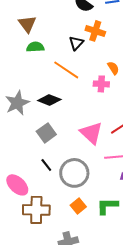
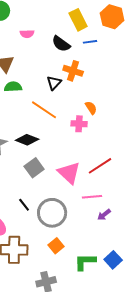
gray square: (46, 133) -> (34, 168), moved
green L-shape: (107, 206) -> (85, 262), moved

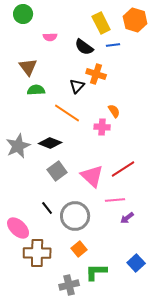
green L-shape: (85, 262) -> (96, 272), moved

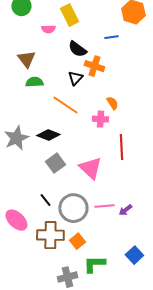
yellow rectangle: (101, 23) -> (69, 15), moved
black semicircle: (84, 47) -> (77, 49), moved
red line: (123, 169) -> (121, 147), moved, turned -60
pink line: (115, 200) -> (104, 206), moved
brown cross: (37, 253) -> (50, 235), moved

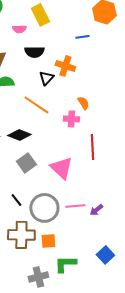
black semicircle: (77, 49) -> (34, 52), moved, turned -36
orange square: (77, 241) -> (48, 241), turned 35

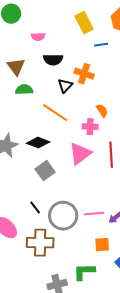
yellow rectangle: (40, 15) -> (84, 23), moved
pink triangle: (61, 168) -> (80, 154), moved, turned 40
orange square: (48, 241) -> (102, 245), moved

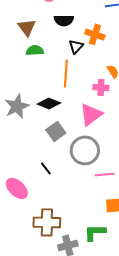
orange line: (55, 113) -> (66, 73), turned 60
gray circle: (63, 216) -> (85, 150), moved
brown cross: (40, 243) -> (47, 222), moved

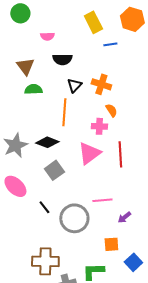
orange cross: (95, 34) -> (101, 84), moved
gray circle: (85, 150) -> (74, 218), moved
pink line: (105, 174) -> (102, 200), moved
pink ellipse: (17, 188) -> (15, 186), moved

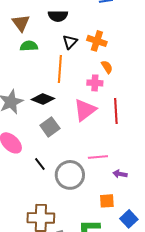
purple arrow: (124, 217) -> (120, 174), turned 48

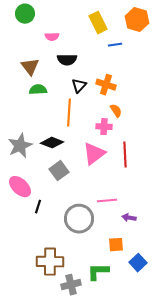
black line: (40, 164) -> (38, 207), moved, turned 56

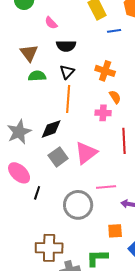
pink semicircle: (52, 37) -> (51, 23), turned 48
black triangle: (79, 86) -> (67, 72), moved
black diamond: (52, 143) -> (51, 129), turned -40
pink triangle: (94, 154) -> (86, 153), moved

